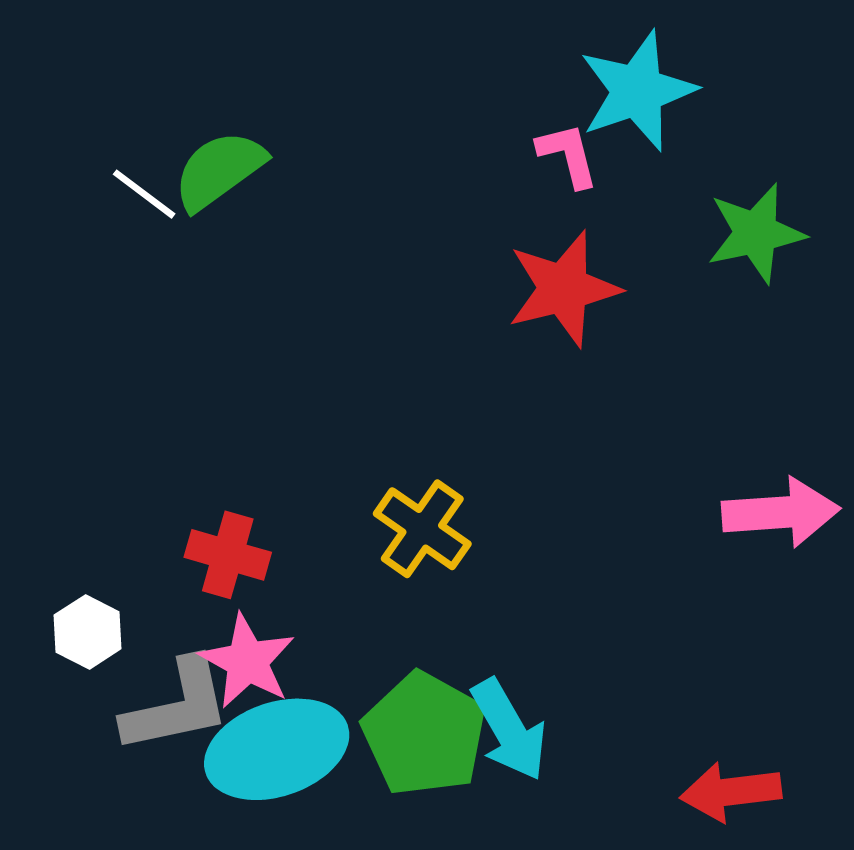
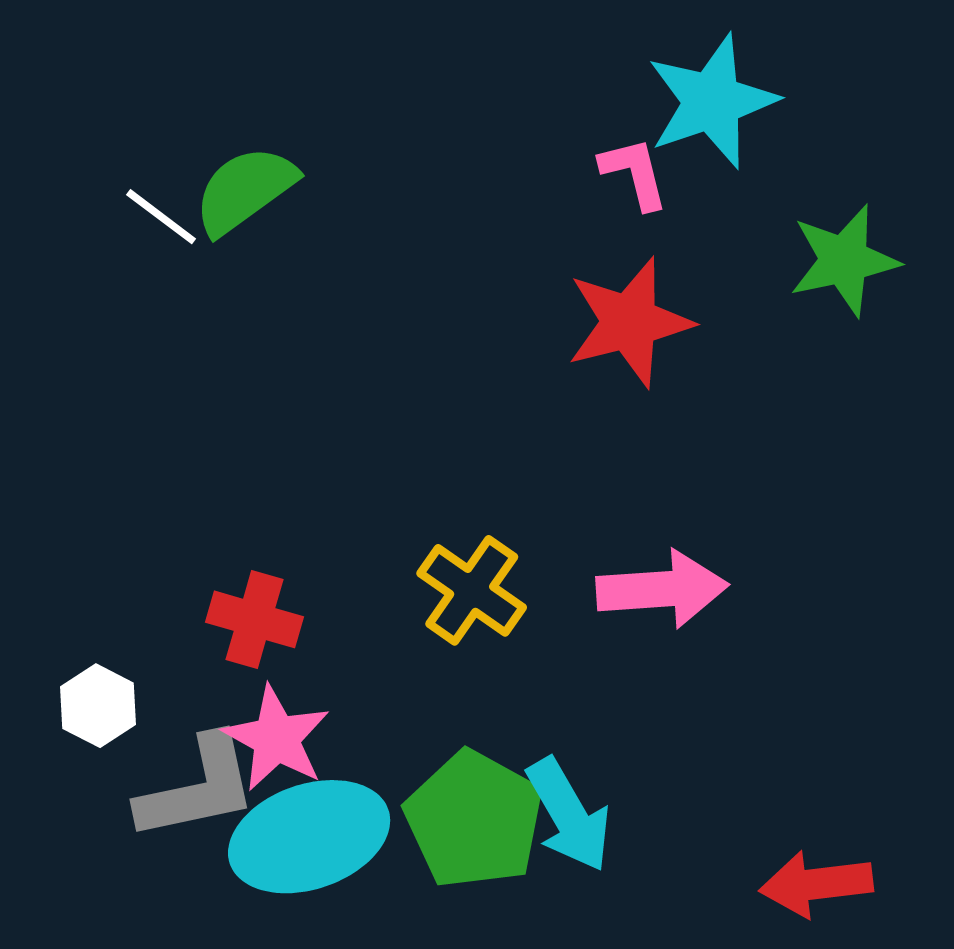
pink arrow: (781, 512) -> (662, 589), moved

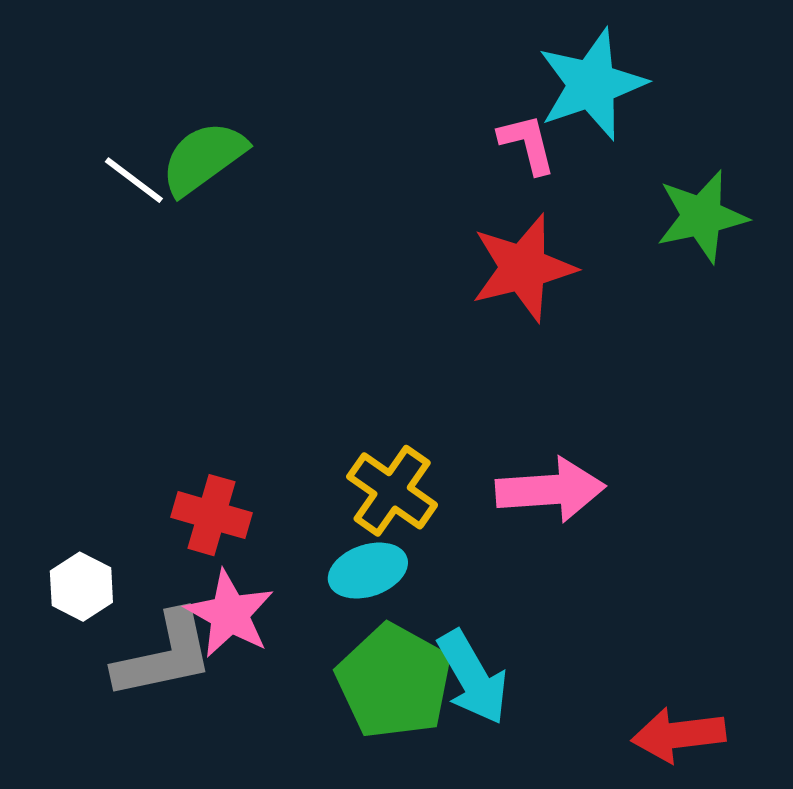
cyan ellipse: (309, 837) -> (368, 571), moved, size x0.6

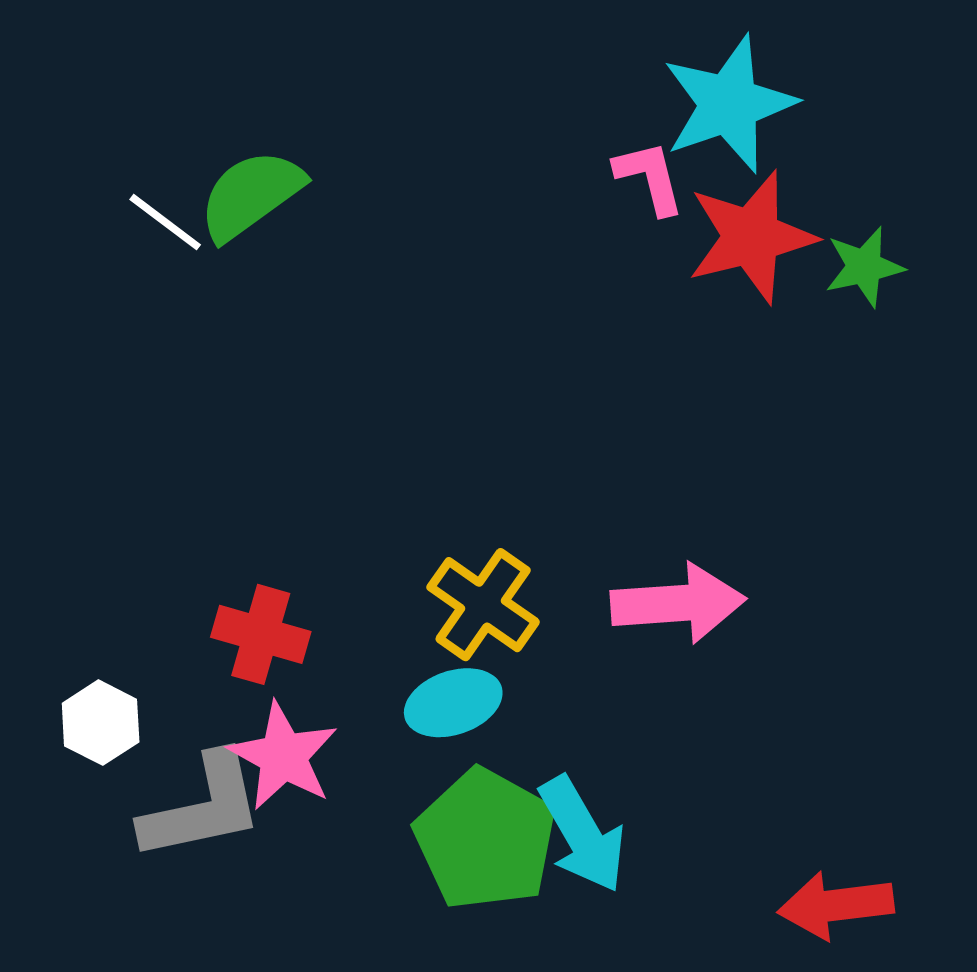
green star: (702, 216) -> (864, 267), size x0.7
red star: (523, 268) -> (751, 237), moved

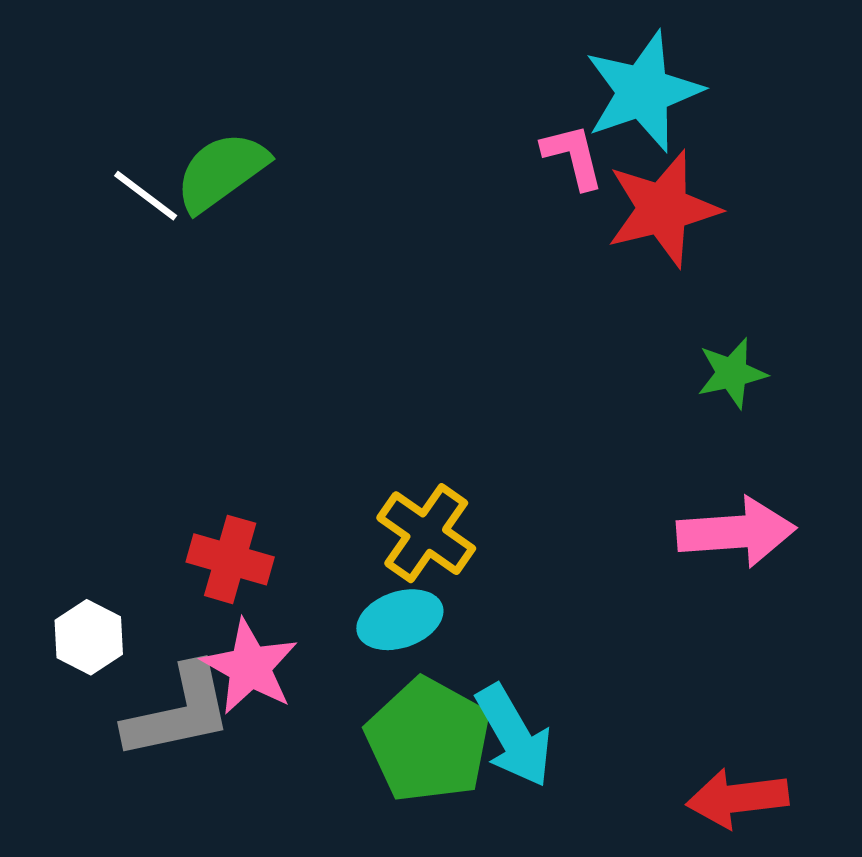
green star: (864, 267) -> (732, 373), moved
pink arrow: (678, 603) -> (736, 532), moved

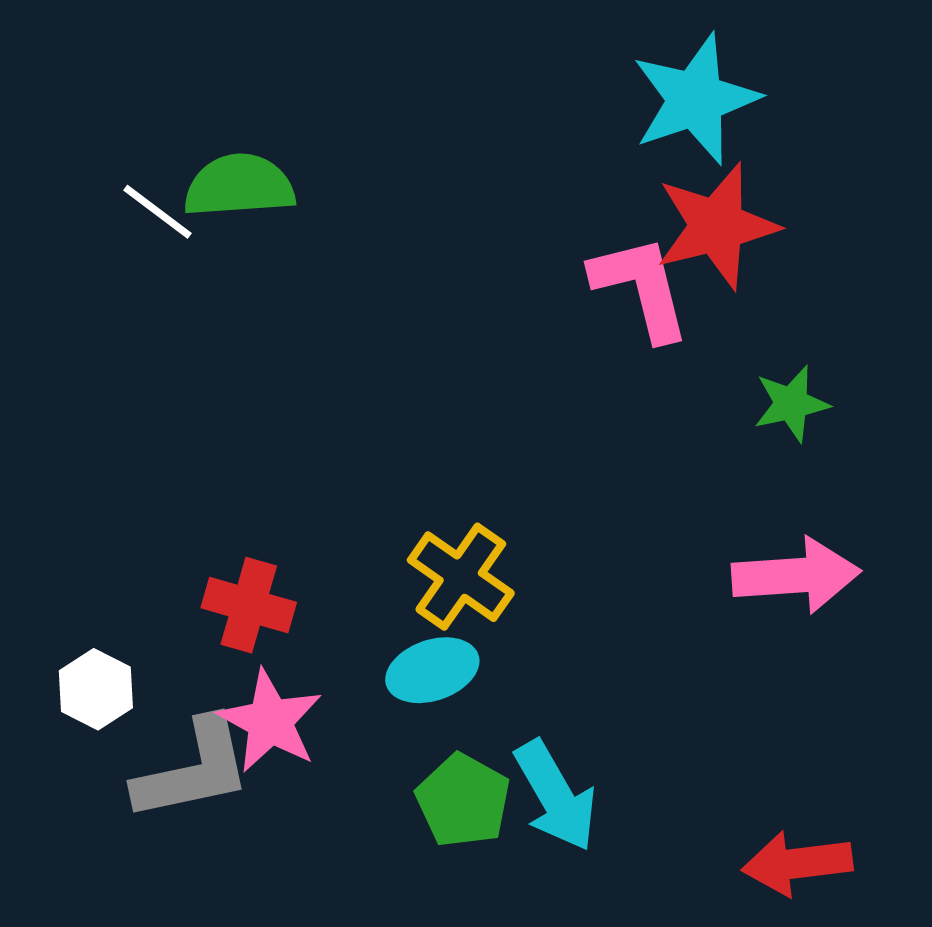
pink L-shape: (573, 156) -> (641, 288), moved, size x1.5
green semicircle: (221, 172) -> (239, 186), turned 32
green pentagon: (428, 740) -> (463, 801), size x0.7

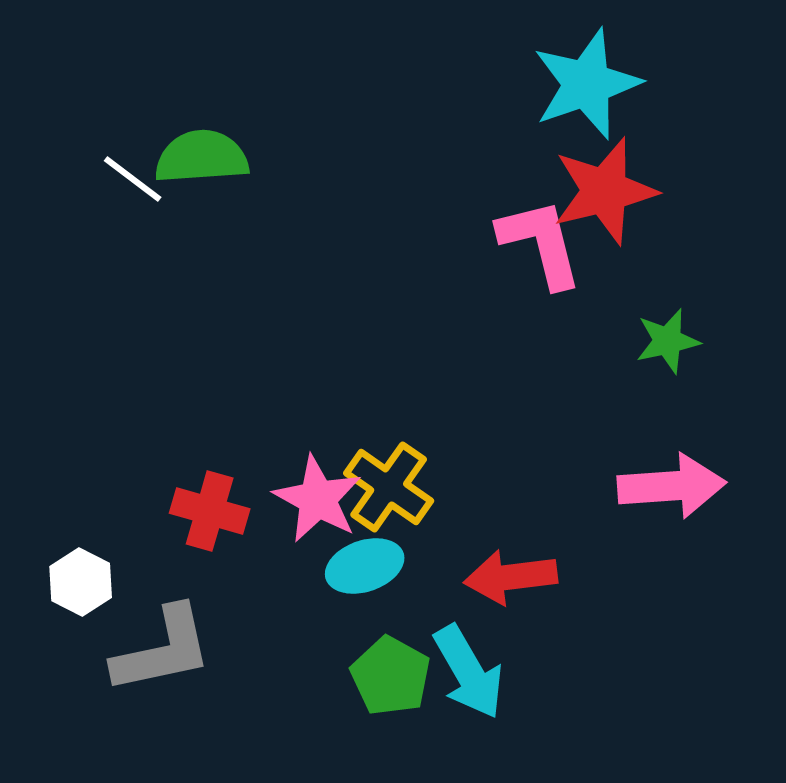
pink star: (270, 721) -> (318, 499), moved
red arrow: (797, 863) -> (511, 577), moved

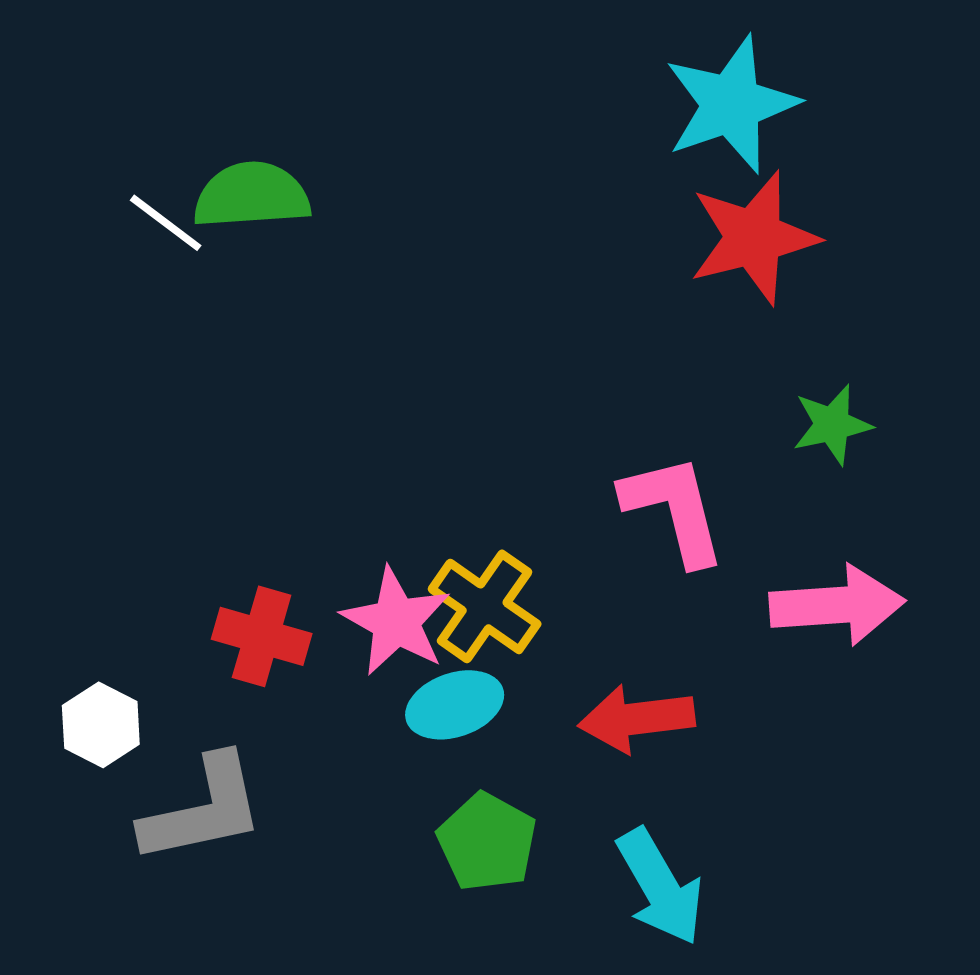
pink L-shape: (541, 243) -> (674, 509), moved
cyan arrow: (469, 672) -> (660, 887), moved

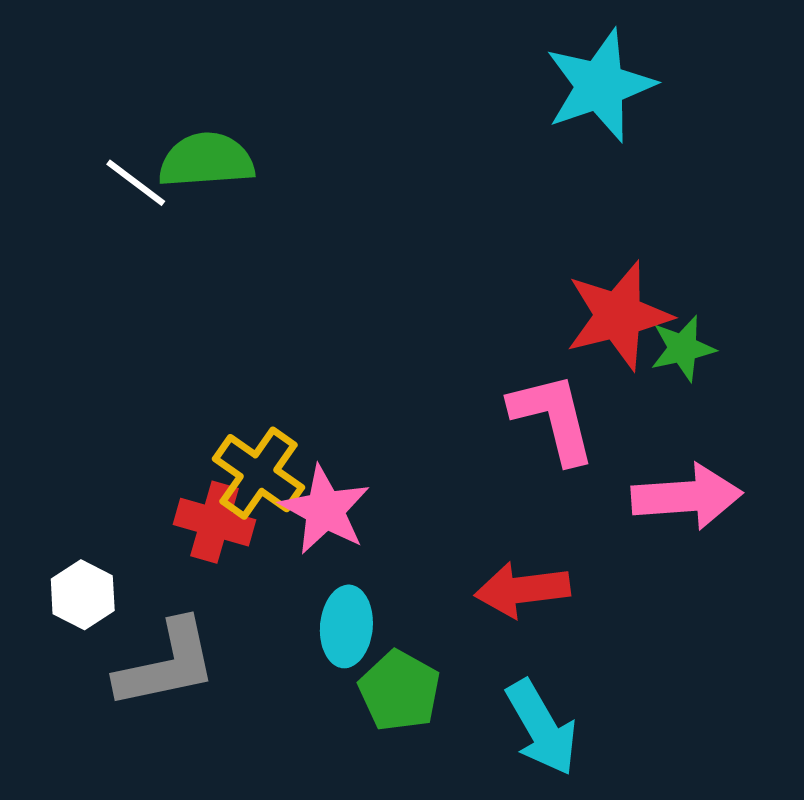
red star: (754, 238) -> (618, 316), moved
yellow cross: (485, 606) -> (258, 473), moved
cyan ellipse: (455, 705) -> (346, 626), moved, turned -66

